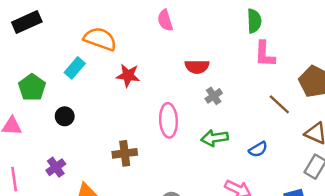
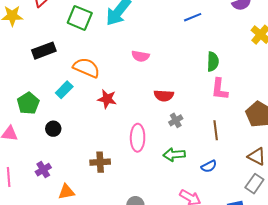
pink semicircle: (165, 20) -> (140, 56), turned -66
black rectangle: (27, 22) -> (44, 51), moved
brown line: (279, 104) -> (216, 130), moved, turned 36

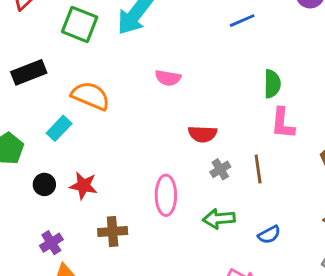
red star: (107, 99) -> (83, 186), moved
brown line: (216, 130) -> (258, 169), moved
purple cross: (43, 170) -> (51, 243), moved

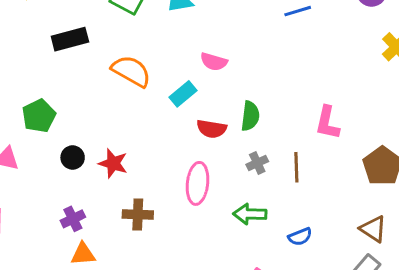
green semicircle: (272, 84) -> (250, 116), moved
cyan rectangle: (59, 128) -> (183, 94), moved
red semicircle: (203, 134) -> (212, 129), moved

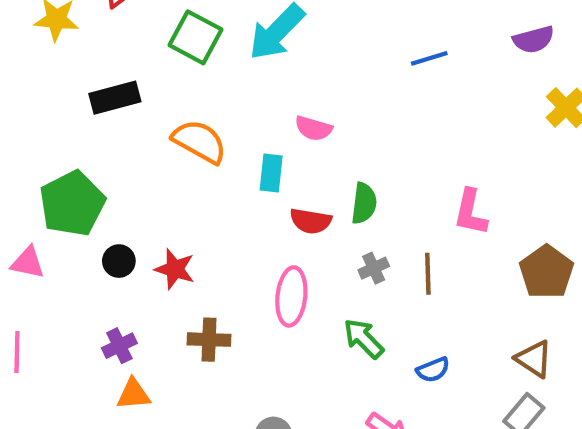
cyan rectangle: (183, 94) -> (271, 173), turned -44
green pentagon: (39, 116) -> (72, 204), size x1.4
green arrow: (250, 214) -> (364, 339), turned 44

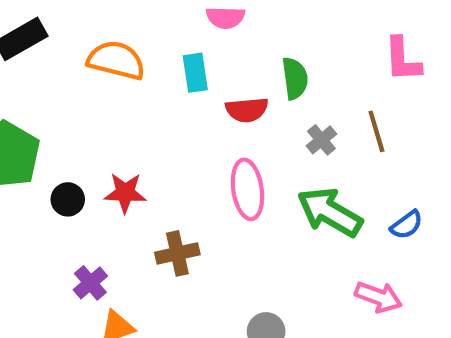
green arrow: (364, 339) -> (330, 212), size x1.4

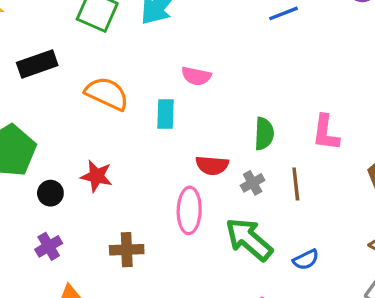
green semicircle: (295, 78) -> (264, 134), moved
red semicircle: (247, 110) -> (212, 165), moved
red star: (125, 193) -> (97, 176), moved
purple cross: (90, 283) -> (49, 246), moved

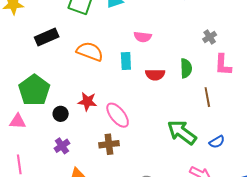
red semicircle: (212, 165) -> (155, 75), moved
gray cross: (253, 183) -> (210, 37), moved
pink ellipse: (189, 210) -> (118, 115), moved, turned -36

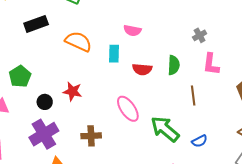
green pentagon: (34, 90) -> (20, 76), size x0.7
pink ellipse: (118, 115) -> (128, 109), moved
purple cross: (62, 146) -> (44, 134), size x1.8

